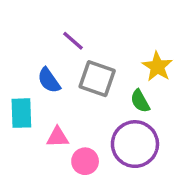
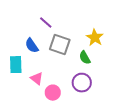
pink triangle: (58, 137) -> (37, 79), turned 40
purple circle: (135, 144) -> (82, 83), size x0.7

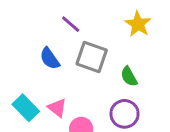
yellow star: (95, 38) -> (138, 24), moved
cyan rectangle: (16, 65) -> (26, 108), moved, turned -42

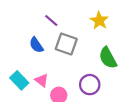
green semicircle: (129, 76) -> (108, 58), moved, size x1.5

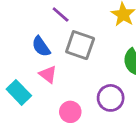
pink triangle: (42, 80) -> (48, 74), moved

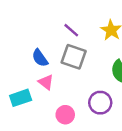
purple line: (61, 14) -> (71, 30), moved
cyan rectangle: (19, 92) -> (21, 98), turned -65

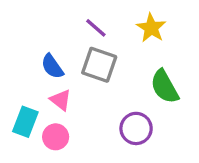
cyan rectangle: (21, 98) -> (25, 122), turned -50
pink circle: (65, 115) -> (56, 137), moved

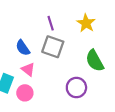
purple line: (96, 28) -> (51, 23), turned 32

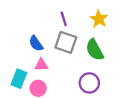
green semicircle: (95, 61) -> (95, 50), moved
pink triangle: (28, 69) -> (41, 65), turned -40

